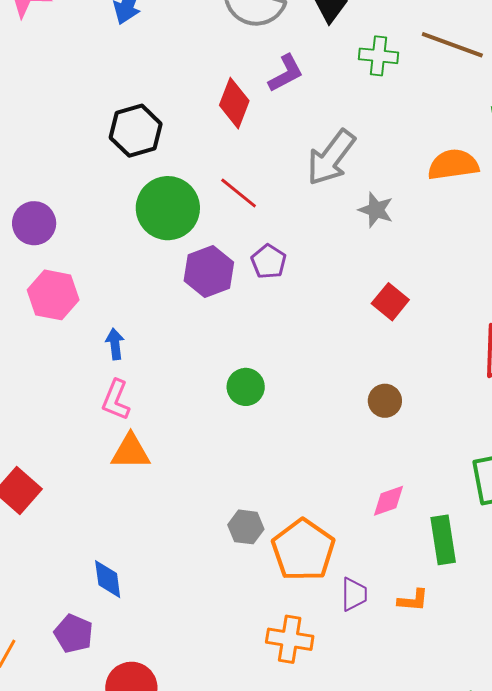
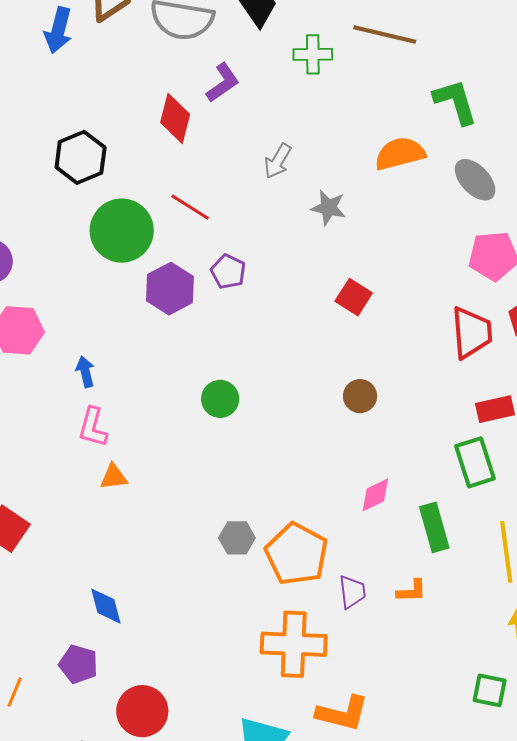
gray arrow: (331, 158) -> (278, 161), size x0.6
orange triangle: (131, 452) -> (114, 477), size x0.7
orange cross: (290, 639) -> (294, 644), size x1.4

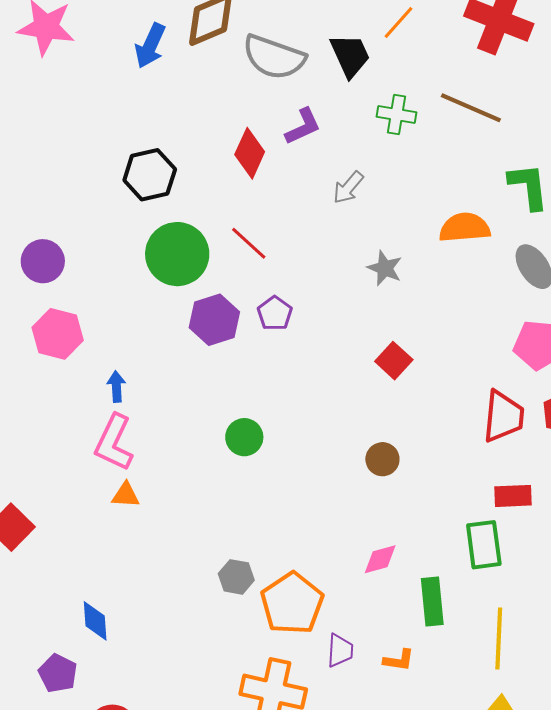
gray arrow: (278, 161) -> (348, 187), moved
pink L-shape: (93, 427) -> (114, 442), size x1.4

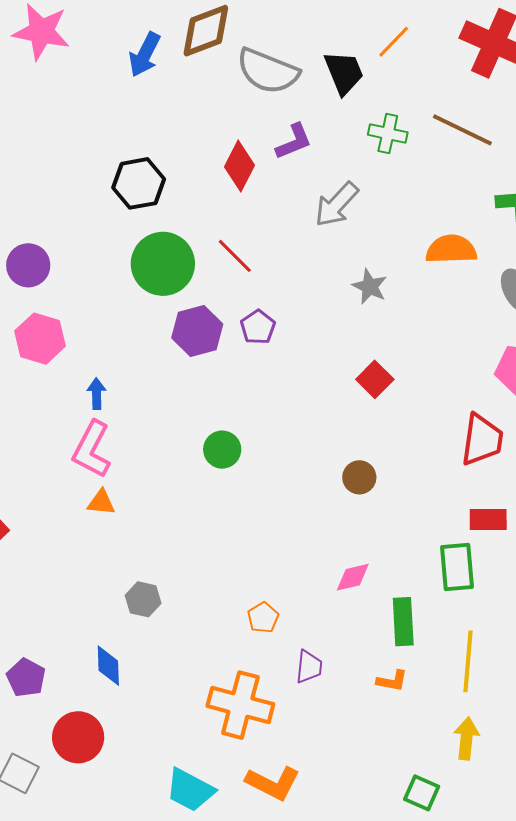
gray arrow: (348, 187) -> (337, 204), size x1.4
gray hexagon: (236, 577) -> (143, 599), moved
orange pentagon: (292, 603) -> (263, 618), size x0.5
blue diamond: (95, 621) -> (108, 666), moved
orange L-shape: (399, 660) -> (392, 681), moved

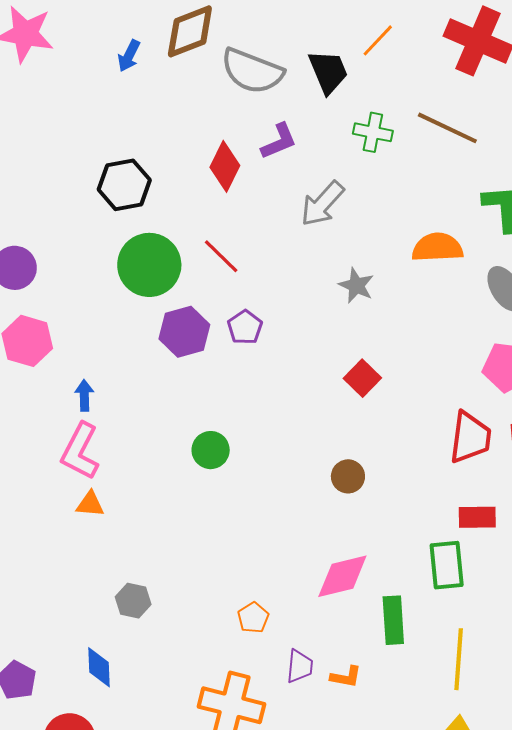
blue arrow: (145, 54) -> (129, 56), size x0.7
pink diamond: (353, 577) -> (342, 576), size x1.5
orange L-shape: (392, 681) -> (346, 677), moved

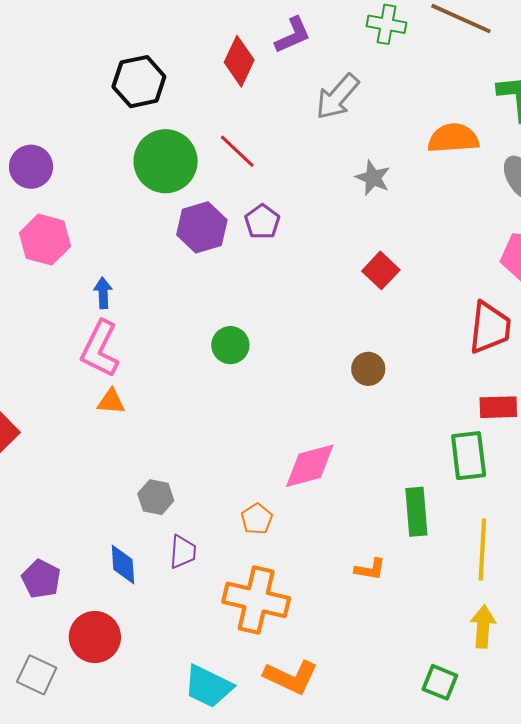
pink diamond: (342, 576) -> (310, 466), moved
orange pentagon: (253, 618) -> (257, 519), moved
purple trapezoid: (300, 666) -> (183, 552), moved

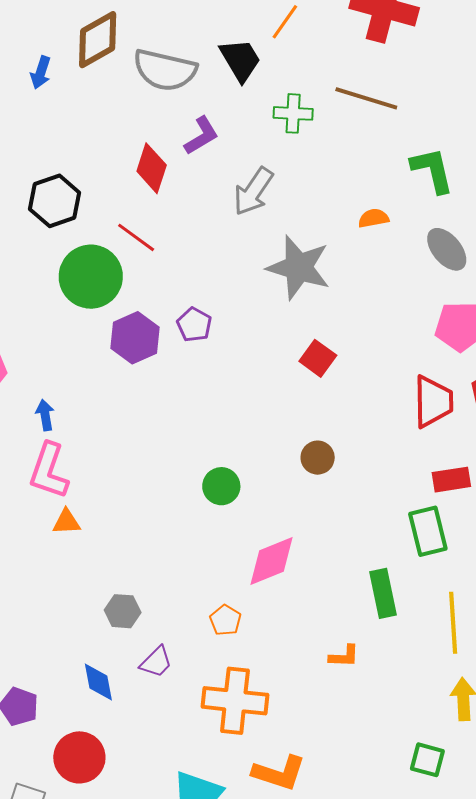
orange semicircle: (453, 138) -> (373, 218), size x0.6
red line: (237, 151) -> (136, 237), moved
gray star: (373, 178) -> (299, 267), size x1.8
green circle: (230, 345) -> (221, 486), moved
purple trapezoid: (183, 552) -> (156, 662), turned 48

